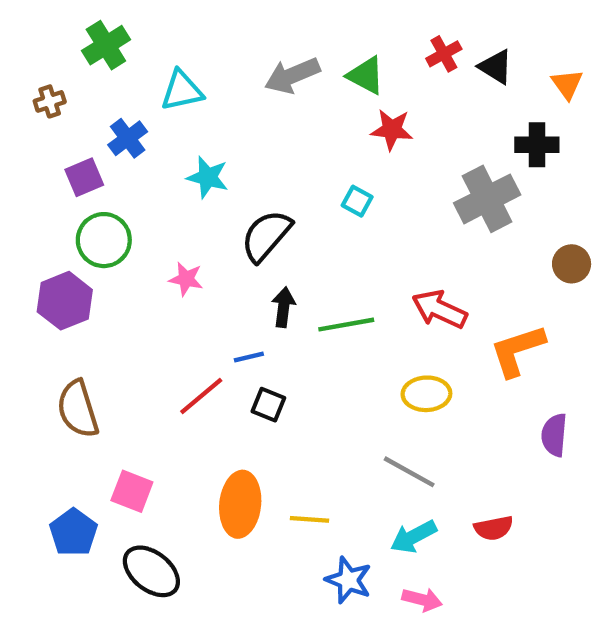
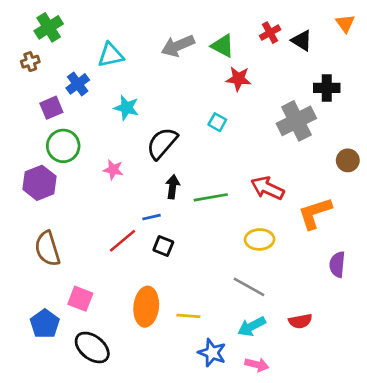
green cross: (106, 45) -> (49, 27), moved
orange triangle: (567, 84) -> (345, 23), moved

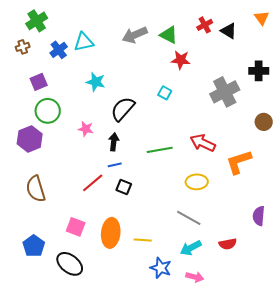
blue cross: (78, 84) -> (59, 50), moved
black cross: (327, 88) -> (259, 71), moved
black arrow: (173, 187) -> (114, 142), moved
purple semicircle: (337, 264) -> (259, 216), moved
pink square: (80, 299) -> (76, 227), moved

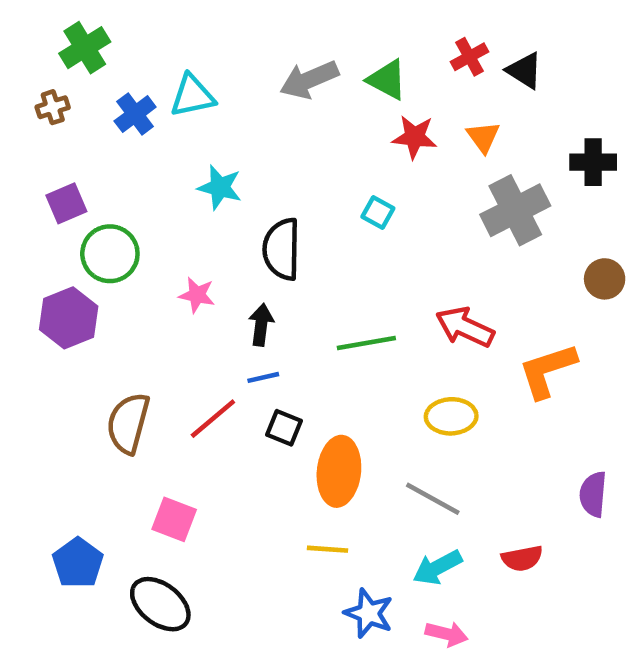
orange triangle: (262, 18) -> (483, 137), moved
purple square: (39, 82) -> (66, 203), moved
black semicircle: (123, 109) -> (282, 249), turned -40
brown semicircle: (36, 189) -> (128, 423), moved, turned 32
orange ellipse: (111, 233) -> (339, 471), moved

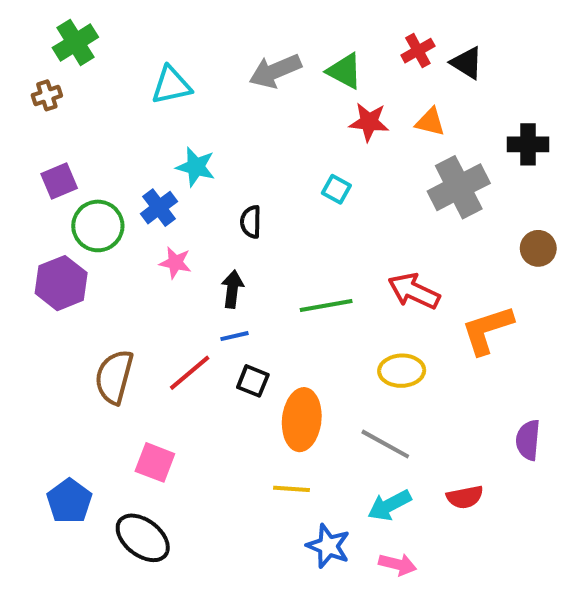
blue cross: (135, 114) -> (159, 208), moved
orange triangle: (483, 137) -> (430, 122), turned -40
black semicircle: (282, 249) -> (251, 222), size x0.6

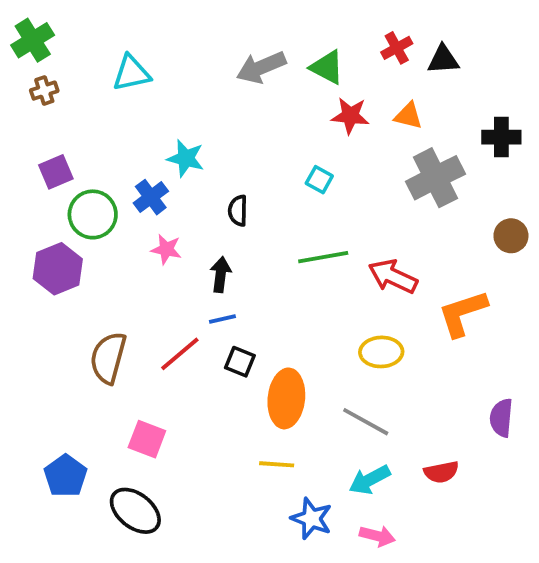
green cross: (75, 42) -> (33, 40), moved
black triangle: (467, 63) -> (443, 60), turned -36
cyan triangle: (171, 85) -> (131, 73), moved
green line: (326, 305) -> (323, 257), moved

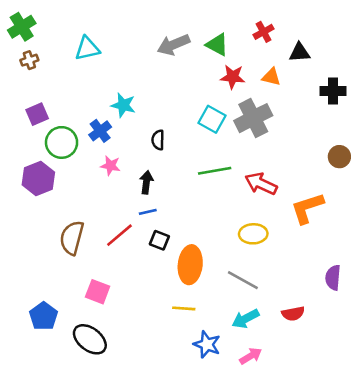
black triangle: (443, 60) -> (300, 52), moved
gray cross: (435, 178) -> (253, 118), moved
cyan square: (319, 180) -> (212, 119), size x1.5
pink arrow: (377, 536) -> (251, 356), turned -45

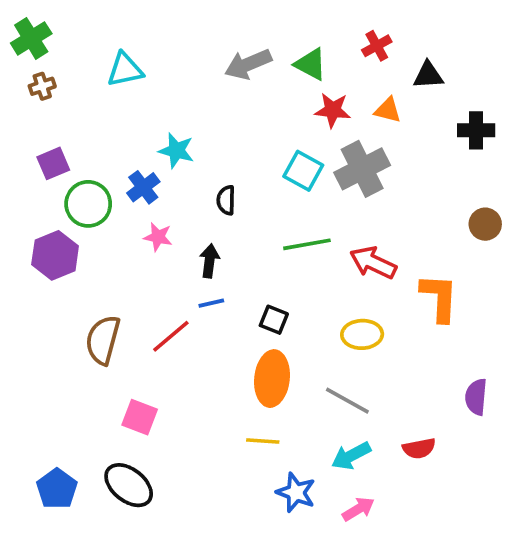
orange L-shape: (307, 208) -> (439, 298), turned 111
black square: (159, 240) -> (274, 320), moved
blue pentagon: (44, 316) -> (57, 489), moved

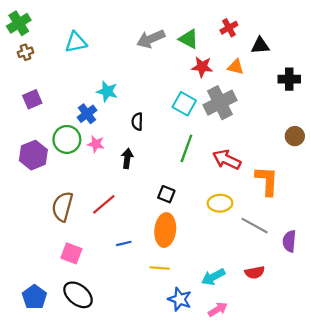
green circle: (88, 204) -> (67, 139), moved
green line: (307, 244) -> (186, 148), turned -60
blue line: (211, 303) -> (124, 243), moved
gray line: (347, 401) -> (255, 226), moved
pink square: (140, 417) -> (71, 253), moved

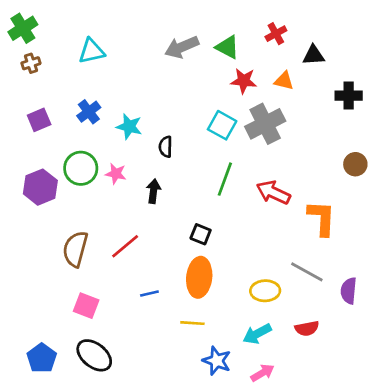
cyan star: (107, 91) -> (129, 127), moved
blue cross: (87, 114) -> (89, 112), moved
yellow ellipse: (220, 203) -> (265, 291), moved

